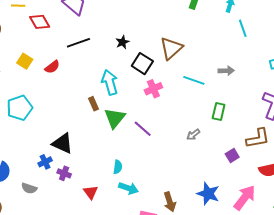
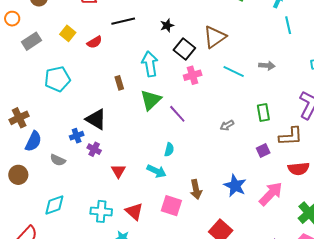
brown rectangle: (93, 104) -> (119, 83), moved
green rectangle: (219, 111) -> (263, 112), moved, turned -30
cyan semicircle: (118, 167) -> (169, 150), moved

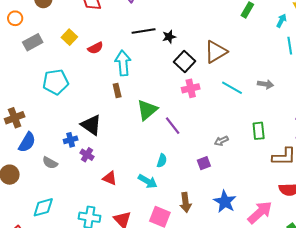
black line: (123, 21) -> (144, 31), moved
cyan arrow: (150, 64) -> (123, 63), moved
purple square: (263, 151) -> (204, 163), moved
red triangle: (118, 171) -> (110, 178), turned -42

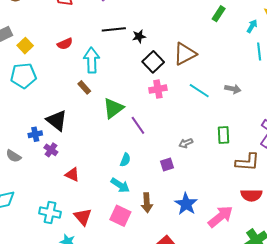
yellow square: (69, 37) -> (25, 46), moved
brown rectangle: (117, 90) -> (84, 87), turned -32
cyan arrow: (148, 181) -> (120, 185), moved

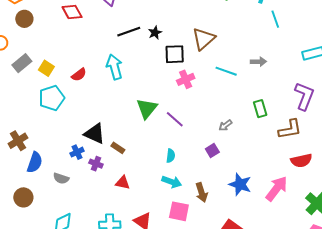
red semicircle: (65, 44) -> (79, 75), moved
black square: (153, 62) -> (175, 54), turned -35
brown rectangle: (84, 87) -> (118, 148), moved

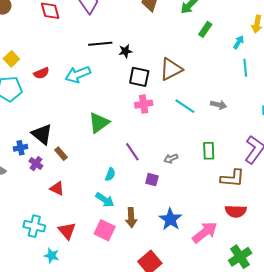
cyan arrow: (114, 67) -> (78, 74), turned -110
purple line: (175, 119) -> (132, 152), moved
purple square: (212, 150) -> (152, 180), turned 32

